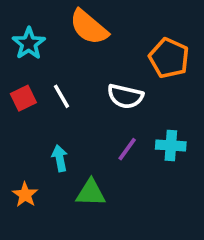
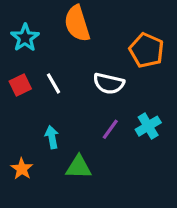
orange semicircle: (89, 27) -> (77, 23), turned 33
cyan cross: (171, 145) -> (148, 126), turned -35

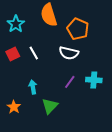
orange pentagon: (147, 50) -> (78, 29), moved
cyan cross: (148, 126) -> (94, 80), turned 35
green triangle: (79, 167) -> (50, 106), turned -48

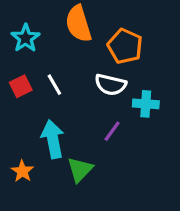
cyan cross: (94, 80) -> (146, 104), moved
cyan arrow: (33, 87) -> (53, 139), size x1.6

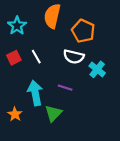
orange semicircle: (78, 24) -> (52, 16), turned 30
cyan cross: (146, 104) -> (97, 69), turned 35
purple line: (112, 131) -> (65, 88), moved, turned 72

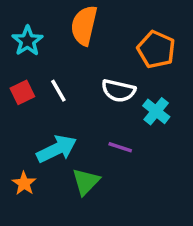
orange pentagon: (83, 31) -> (156, 49), moved
purple line: (65, 88) -> (120, 147), moved
cyan arrow: (35, 93) -> (57, 149), turned 75

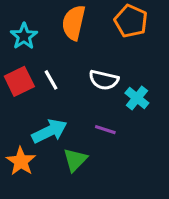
orange pentagon: (156, 49) -> (131, 21), moved
red square: (22, 92) -> (19, 81), size x1.4
orange star: (24, 183) -> (21, 161), size x1.4

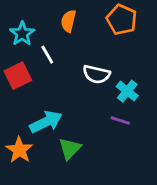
orange semicircle: (74, 23) -> (68, 21), size x0.7
white line: (51, 80) -> (47, 55), moved
purple line: (105, 130) -> (120, 121), moved

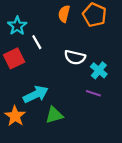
orange semicircle: (68, 21) -> (64, 14), moved
green triangle: (70, 149) -> (54, 115), turned 30

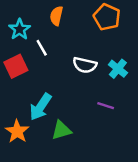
orange semicircle: (64, 14) -> (56, 16), moved
cyan cross: (99, 70) -> (118, 69), moved
cyan arrow: (36, 94) -> (40, 107), turned 150

